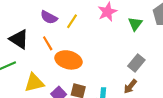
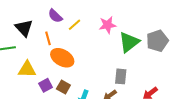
green triangle: (135, 24) -> (129, 42), size x1.6
gray rectangle: (136, 63) -> (121, 76), turned -49

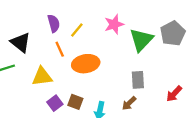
purple semicircle: (55, 16) -> (54, 23), turned -140
orange line: (48, 38) -> (60, 49), moved
orange ellipse: (62, 58) -> (86, 64), moved, turned -30
yellow triangle: (27, 69) -> (42, 76), moved

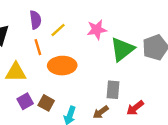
red arrow: (174, 94) -> (135, 108), moved

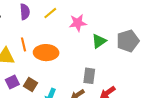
yellow line: (58, 30) -> (50, 13), moved
orange line: (38, 47) -> (23, 44), moved
green triangle: (122, 49) -> (99, 41), size x0.7

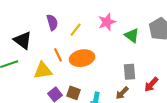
yellow line: (50, 13) -> (76, 30), moved
green triangle: (99, 41) -> (132, 35), turned -35

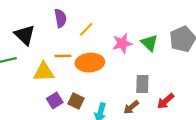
pink star: (107, 22) -> (122, 43), moved
orange line: (58, 55) -> (63, 56), turned -72

